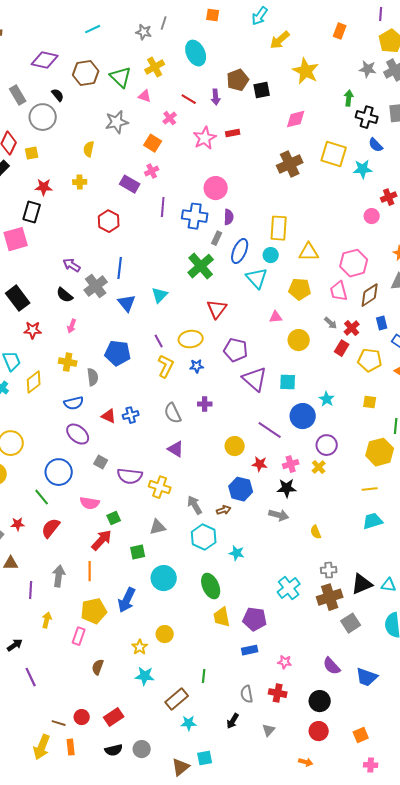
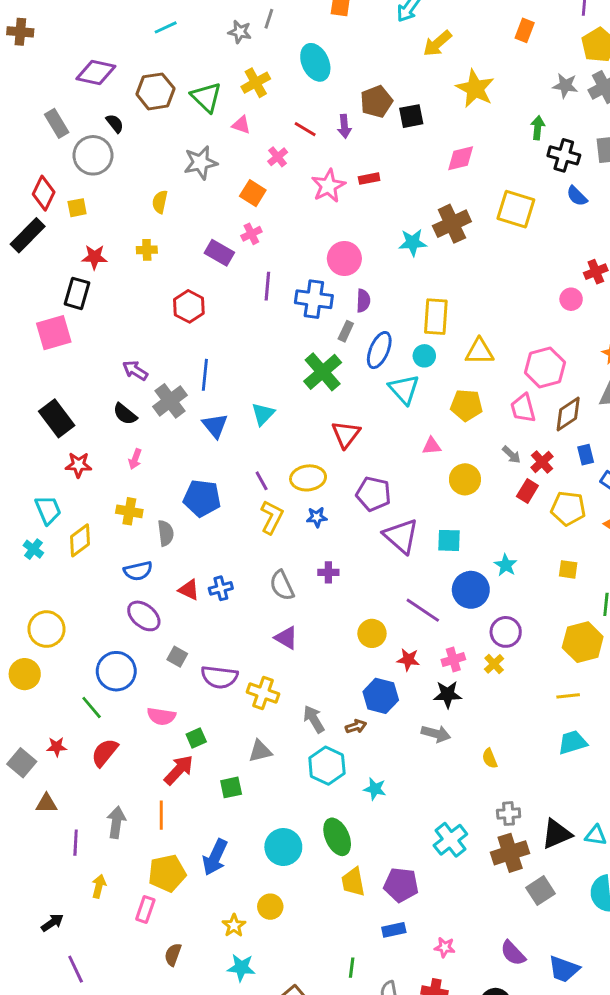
cyan star: (363, 169) -> (413, 243), moved
cyan circle: (164, 578) -> (283, 847), moved
green line: (204, 676) -> (352, 968), moved

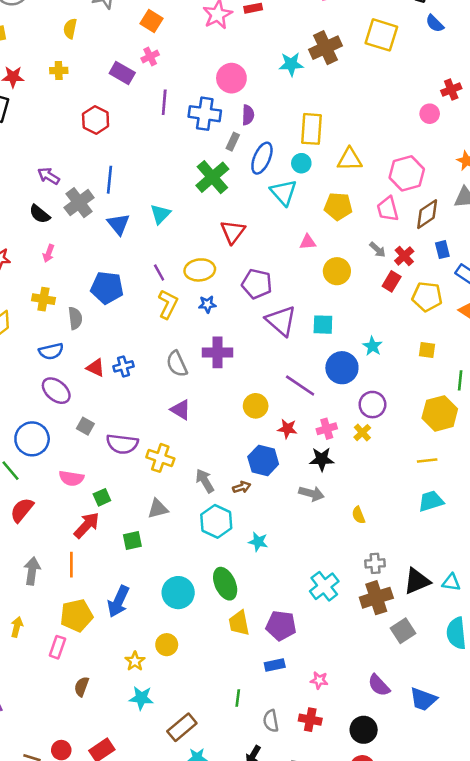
purple cross: (328, 572) -> (217, 352), size x1.6

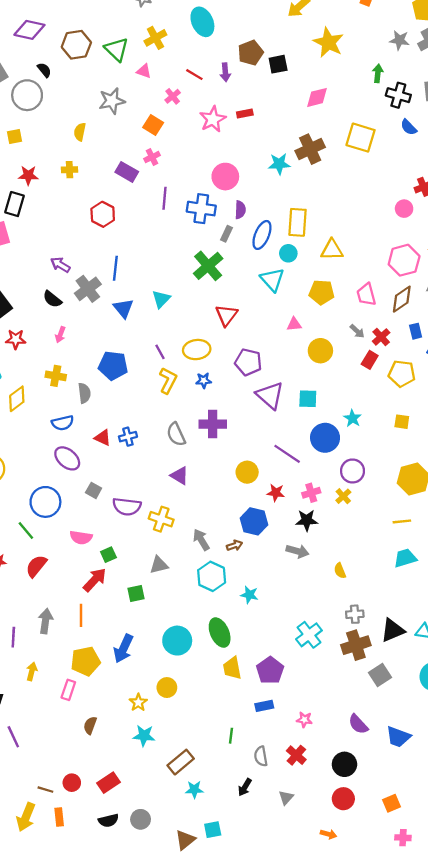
blue ellipse: (262, 158) -> (262, 235), moved
pink hexagon: (407, 173) -> (404, 260), moved
purple pentagon: (281, 626) -> (270, 670), turned 30
red cross: (310, 720) -> (296, 755), turned 30

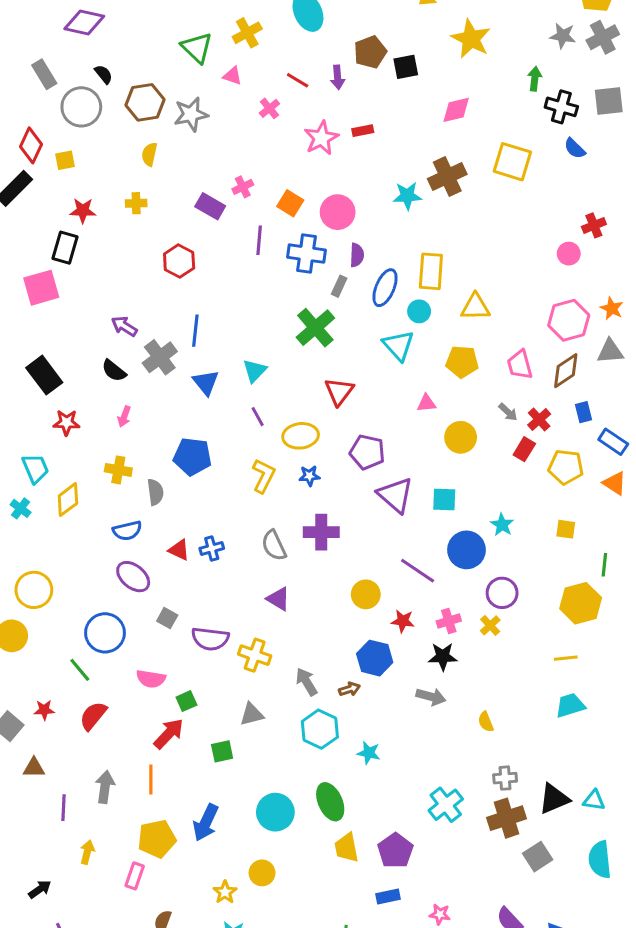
brown hexagon: (76, 45) -> (145, 102), moved
orange square: (153, 125) -> (290, 203), moved
purple line: (160, 352) -> (258, 417), moved

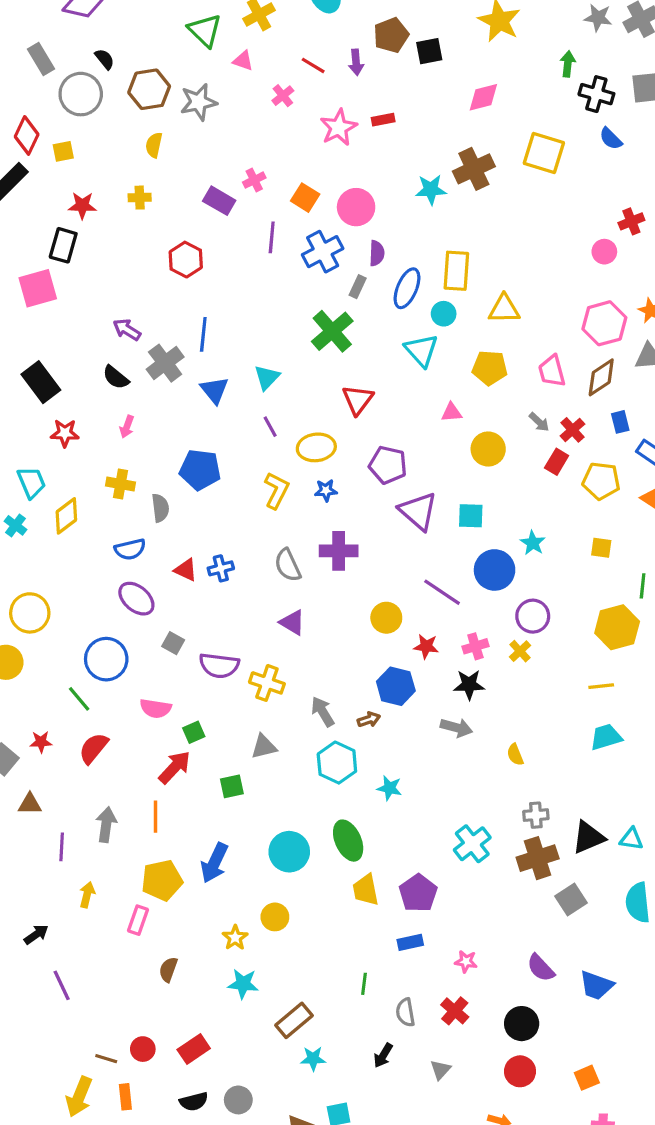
blue cross: (306, 254) -> (323, 252), turned -36

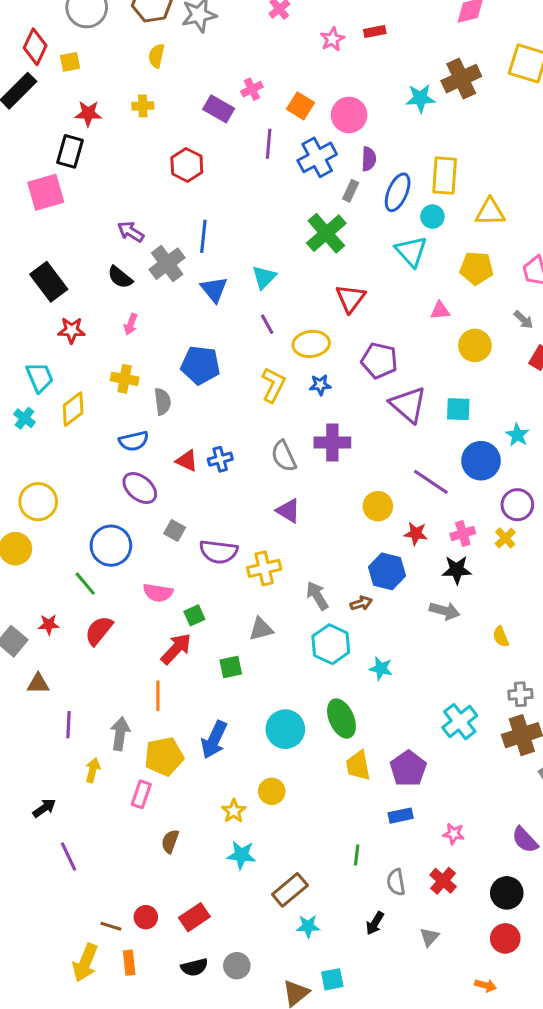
pink star: (339, 127) -> (332, 39), size x0.7
yellow cross: (267, 683) -> (264, 568), turned -32
gray arrow: (106, 825) -> (120, 734), moved

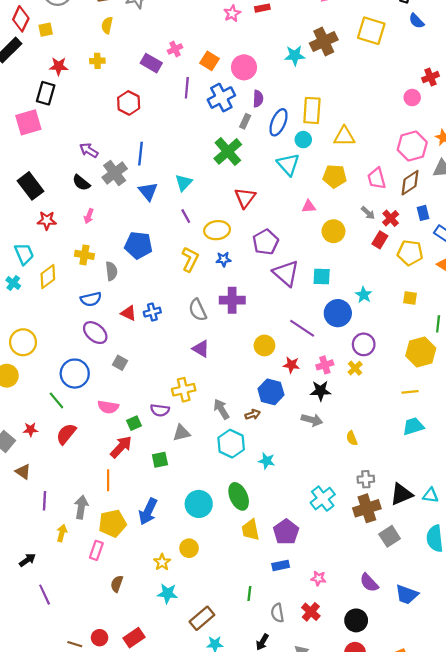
purple pentagon: (379, 361) -> (266, 242), turned 30
purple semicircle: (219, 552) -> (160, 410), moved, size x0.7
brown triangle: (38, 684) -> (23, 472), turned 35

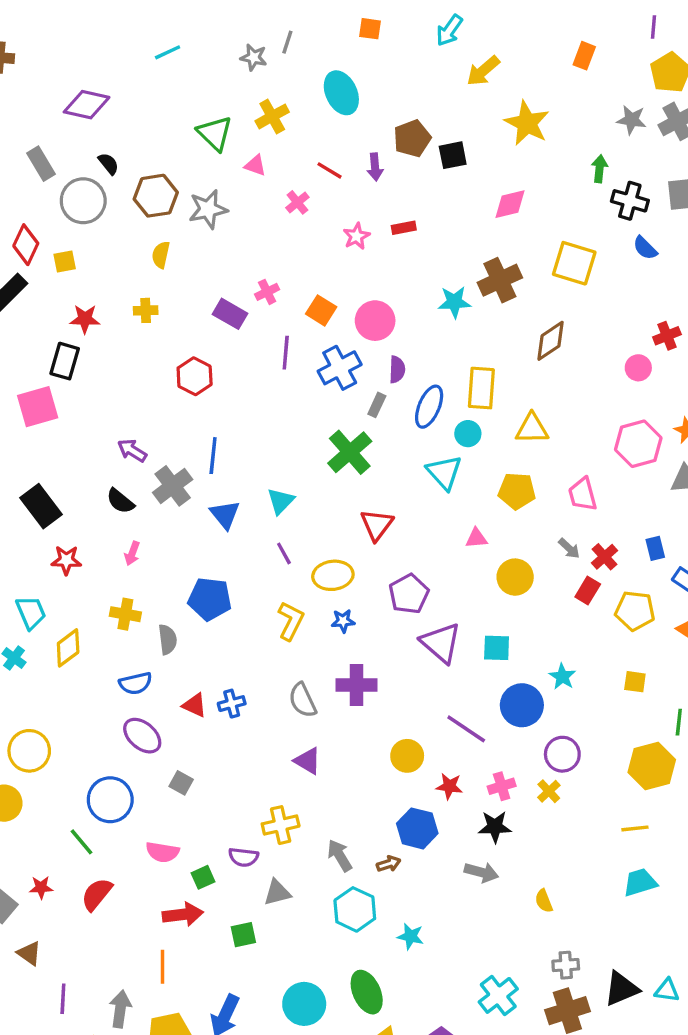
brown diamond: (410, 183) -> (551, 341), moved
red arrow: (121, 447) -> (183, 914), turned 40

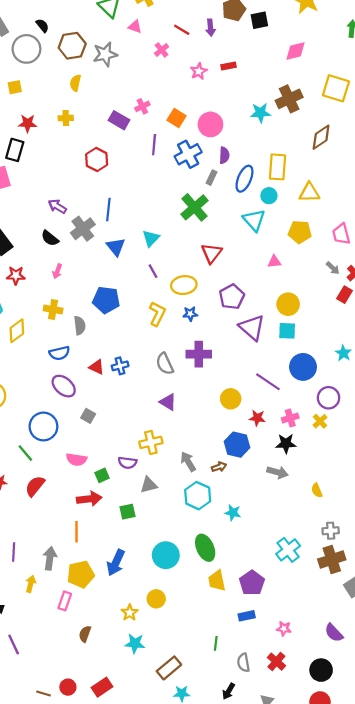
yellow circle: (515, 577) -> (288, 304), moved
cyan star: (562, 677) -> (343, 353), moved

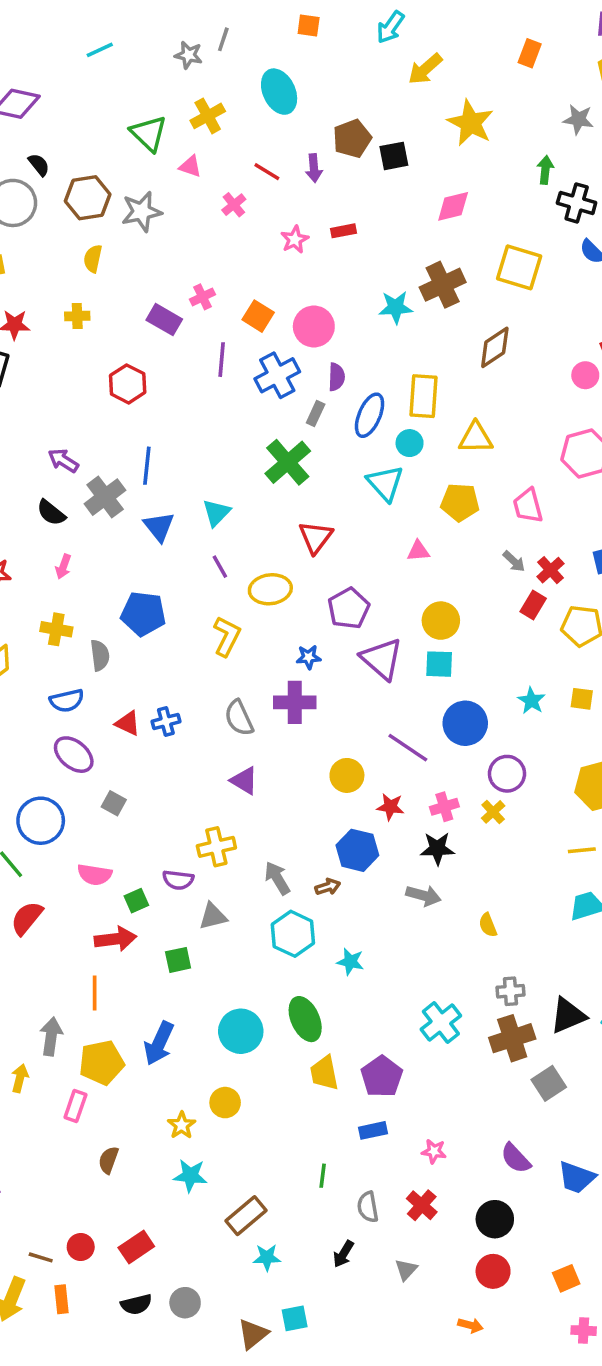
blue star: (190, 314) -> (309, 657), moved

